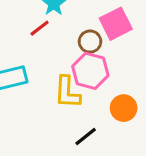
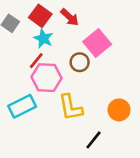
pink hexagon: (90, 71) -> (47, 78), moved

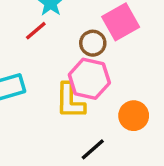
pink hexagon: (47, 78) -> (89, 79), moved

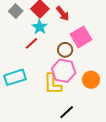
orange circle: (134, 116) -> (91, 80), moved

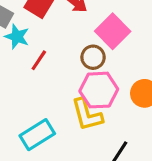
cyan star: (40, 27) -> (17, 37), moved
cyan rectangle: (15, 77) -> (37, 135), moved

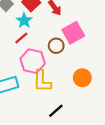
cyan star: (17, 37) -> (24, 20), moved
pink hexagon: (99, 90) -> (33, 61), moved

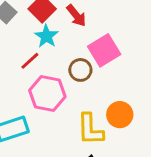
cyan star: (24, 20) -> (46, 36), moved
yellow L-shape: (42, 81) -> (90, 129), moved

